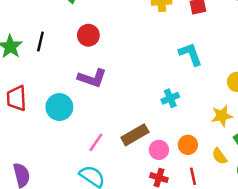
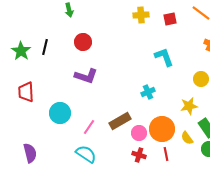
cyan circle: (59, 107) -> (60, 113), moved
orange circle: (188, 145) -> (162, 129), size x1.6

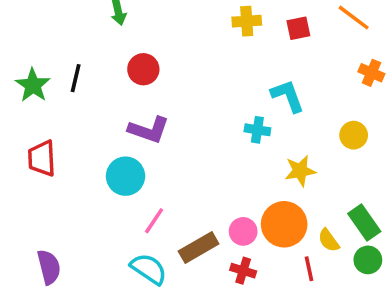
cyan cross: (148, 92) -> (257, 130), moved, turned 32
yellow star: (189, 106) -> (300, 171), moved
cyan circle: (60, 113) -> (126, 176), moved
brown rectangle: (120, 121) -> (199, 247), moved
red line: (166, 154) -> (309, 269), moved

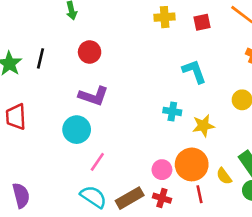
cyan cross: (257, 130) -> (172, 111), moved
brown rectangle: (199, 247) -> (130, 198), moved
red line: (309, 269) -> (199, 194), moved

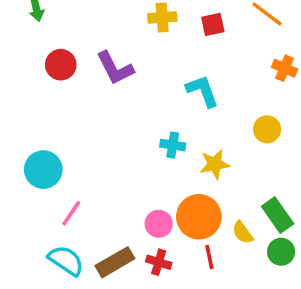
purple L-shape: (93, 96) -> (115, 68), moved, turned 44

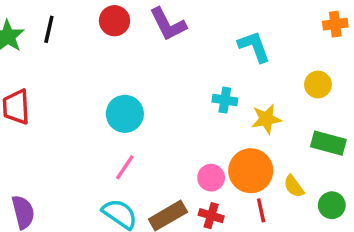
orange cross: (285, 68) -> (335, 24), turned -30
cyan circle: (43, 170) -> (125, 114), moved
green rectangle: (278, 215) -> (328, 143), moved, turned -40

